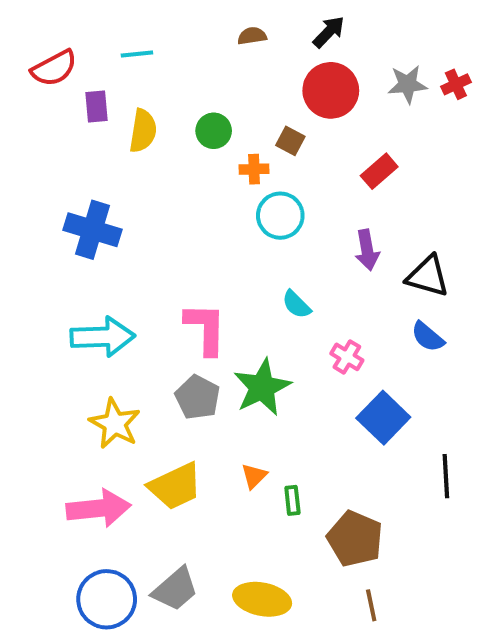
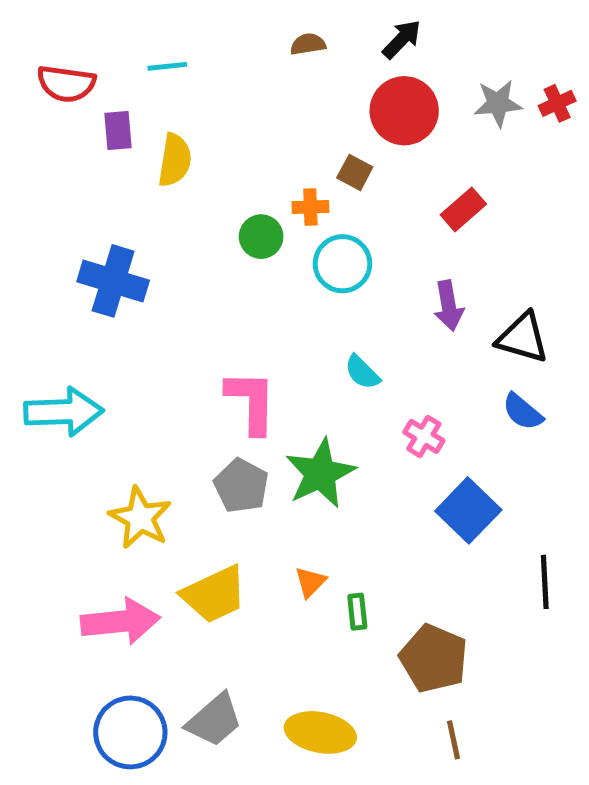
red semicircle: (54, 68) -> (66, 84), turned 36
green circle: (214, 131) -> (261, 237), moved
cyan arrow: (103, 337) -> (64, 412), moved

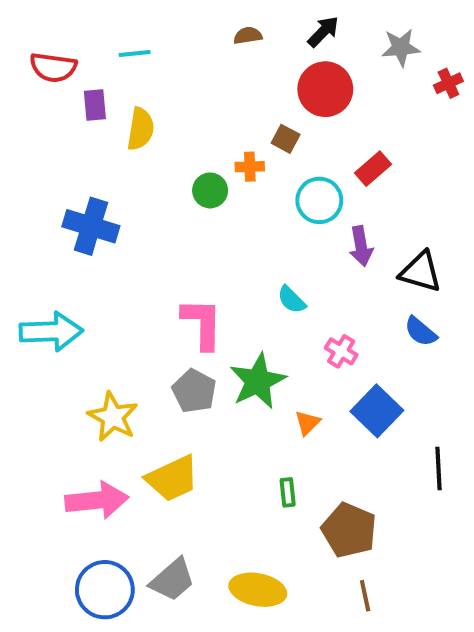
gray star: (498, 103) -> (401, 47), moved
cyan circle: (342, 264) -> (319, 200), moved
orange triangle: (310, 582) -> (307, 423), moved

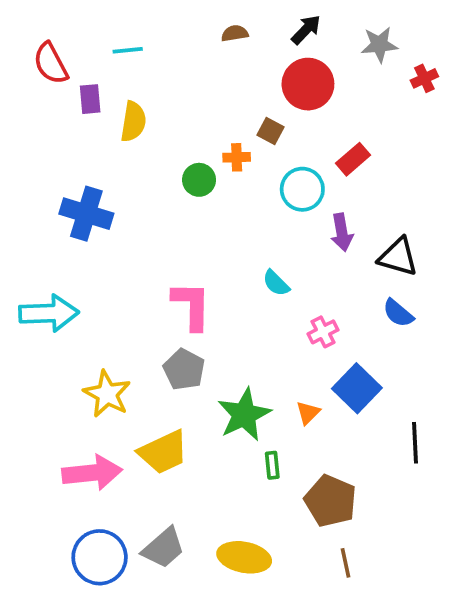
red semicircle: (53, 67) -> (51, 63), turned 54
pink cross: (341, 351) -> (323, 332), turned 32
green star: (258, 381) -> (244, 415), moved
orange triangle: (307, 423) -> (308, 413), moved

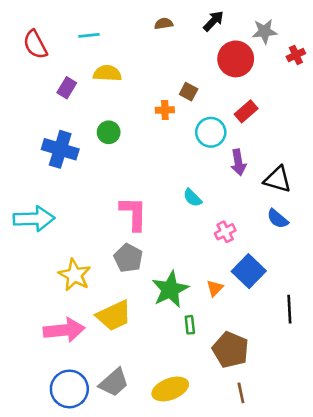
red circle: (308, 84) -> (236, 59), moved
purple rectangle: (90, 99) -> (67, 88), moved, turned 36
yellow semicircle: (133, 122) -> (107, 73), moved, turned -96
green circle: (199, 180) -> (109, 132), moved
yellow ellipse: (244, 557) -> (170, 389), turned -32

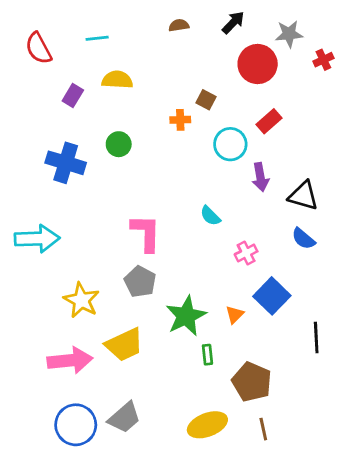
yellow ellipse: (170, 389) -> (207, 425), moved

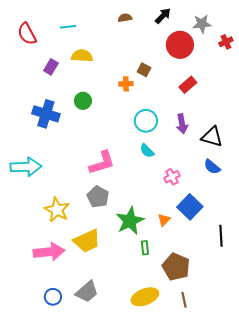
cyan circle: (230, 144) -> (146, 121), moved
pink L-shape: (146, 233) -> (102, 163), turned 72
blue circle: (76, 425) -> (53, 297), size x0.6

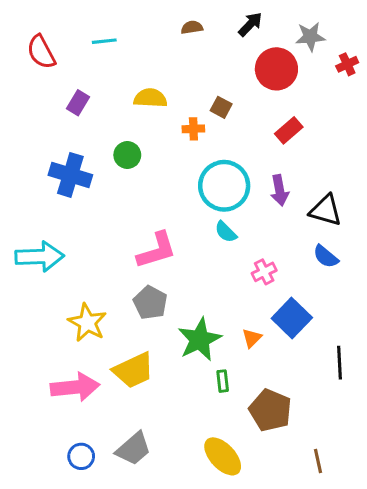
yellow semicircle: (82, 56) -> (150, 98), moved
cyan circle: (146, 121) -> (224, 186), size x1.4
yellow ellipse: (145, 297) -> (223, 456), turned 68
brown line: (184, 300) -> (318, 461), moved

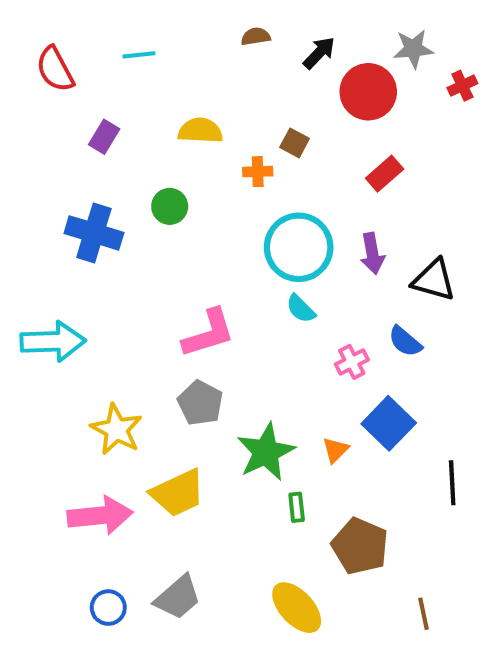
black arrow: (250, 24) -> (319, 53), moved
blue semicircle: (326, 256) -> (405, 341), moved

